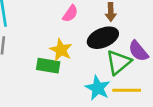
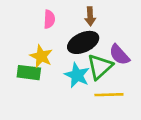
pink semicircle: (70, 14) -> (49, 19), turned -30
cyan star: (98, 88) -> (77, 75), moved

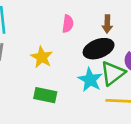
yellow star: (41, 56) -> (42, 57), moved
green rectangle: (29, 73) -> (45, 95), moved

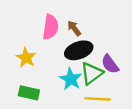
pink semicircle: (68, 24) -> (50, 27), size x1.5
brown arrow: (107, 24) -> (74, 28), moved, turned 140

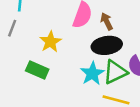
green rectangle: (29, 93) -> (37, 70), moved

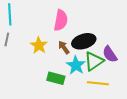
brown arrow: (107, 21) -> (64, 47), moved
green rectangle: (37, 70) -> (56, 78), moved

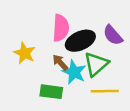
pink semicircle: (61, 20) -> (61, 28), moved
brown arrow: (64, 47) -> (60, 62), moved
purple semicircle: (110, 54) -> (113, 35), moved

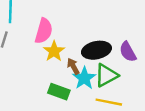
pink semicircle: (61, 28) -> (44, 31), moved
yellow star: (24, 53) -> (54, 51), moved

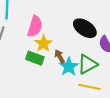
black ellipse: (96, 50) -> (85, 28), moved, turned 45
green rectangle: (59, 92) -> (35, 58), moved

